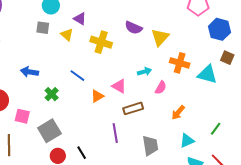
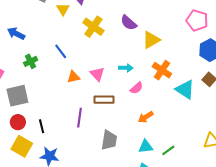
green line: (216, 129) -> (168, 150), moved

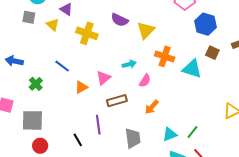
pink triangle: (97, 74) -> (103, 78), turned 49
gray square: (17, 96) -> (32, 120), turned 30
orange arrow: (146, 117) -> (152, 107), moved
black line: (42, 126) -> (78, 140), moved

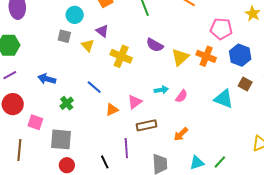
orange cross: (165, 56) -> (206, 56), moved
pink semicircle: (145, 81) -> (182, 96), moved

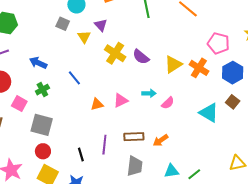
purple semicircle: (155, 45) -> (141, 57), moved
blue line: (94, 87) -> (74, 78), moved
green cross: (67, 103) -> (42, 90), moved
brown rectangle: (147, 125) -> (134, 137), moved

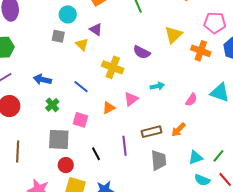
yellow cross: (115, 53) -> (113, 67), moved
yellow triangle: (173, 64) -> (173, 35), moved
pink semicircle: (168, 103) -> (191, 100), moved
pink square: (19, 104) -> (80, 120), moved
black line: (81, 154) -> (96, 154), moved

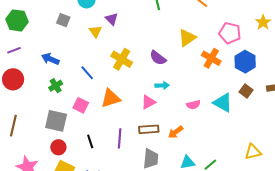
gray square: (58, 36) -> (63, 20), moved
purple semicircle: (142, 52) -> (158, 58), moved
pink triangle: (131, 99) -> (148, 102), moved
pink semicircle: (191, 100) -> (193, 105), turned 32
orange triangle: (109, 108) -> (111, 98), size x1.5

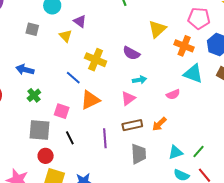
blue line: (87, 73) -> (73, 78), moved
cyan triangle: (223, 103) -> (193, 74), moved
black line: (90, 141) -> (70, 138), moved

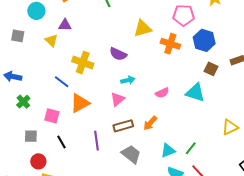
purple triangle: (80, 21) -> (65, 25), turned -32
yellow triangle: (157, 29) -> (143, 28), turned 30
cyan triangle: (193, 74) -> (195, 93), moved
gray square: (39, 130) -> (31, 136), size x0.6
gray trapezoid: (139, 154) -> (131, 154), turned -45

